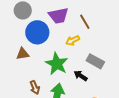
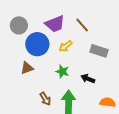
yellow arrow: (73, 40) -> (66, 46), moved
gray rectangle: (95, 61) -> (99, 51), moved
green star: (57, 64) -> (62, 71), size x0.6

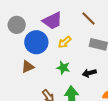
brown line: (82, 25) -> (88, 19), moved
black arrow: (88, 79) -> (89, 73), turned -32

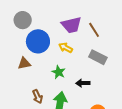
purple trapezoid: (52, 21) -> (71, 25), moved
yellow arrow: (65, 42) -> (66, 48), turned 56

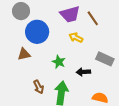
yellow arrow: (66, 48) -> (76, 38), moved
gray rectangle: (98, 57) -> (105, 59), moved

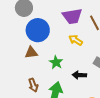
brown triangle: (24, 54) -> (31, 52), moved

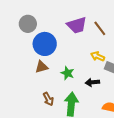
yellow arrow: (76, 40) -> (98, 56), moved

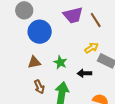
yellow arrow: (98, 56) -> (91, 48), turned 120
brown triangle: (42, 67) -> (34, 62), moved

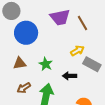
brown arrow: (39, 87) -> (24, 88), turned 80

